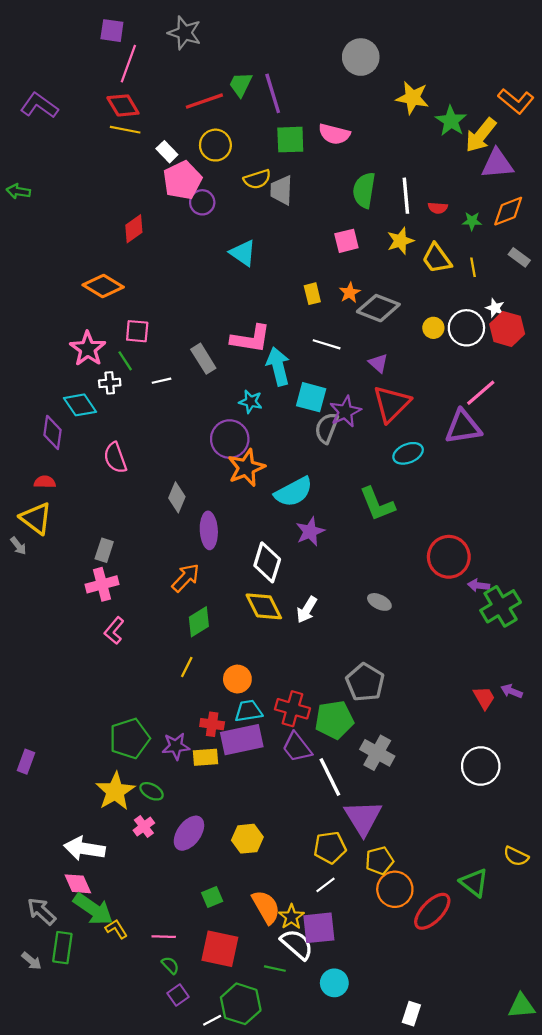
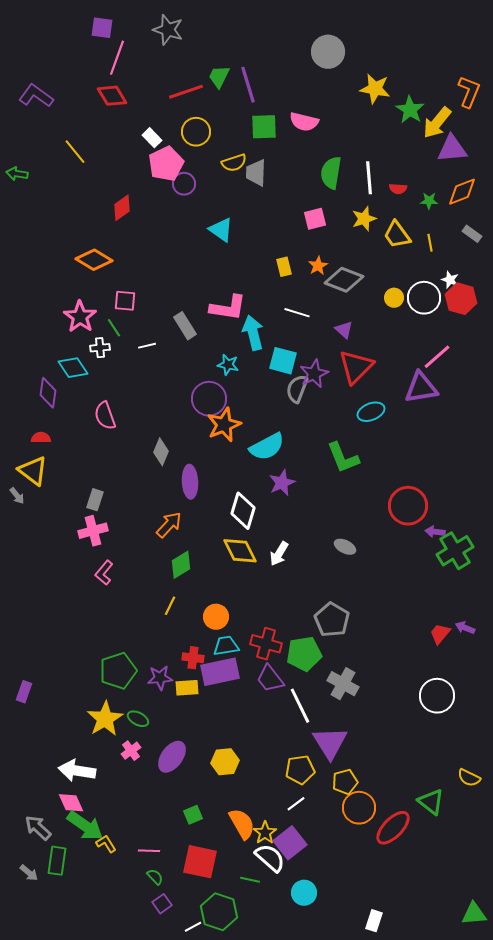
orange L-shape: (516, 101) -> (469, 92), turned -108
yellow line: (125, 130) -> (75, 152), moved, turned 40
red trapezoid: (484, 698) -> (440, 634), turned -110
purple square: (319, 928) -> (290, 843), turned -32

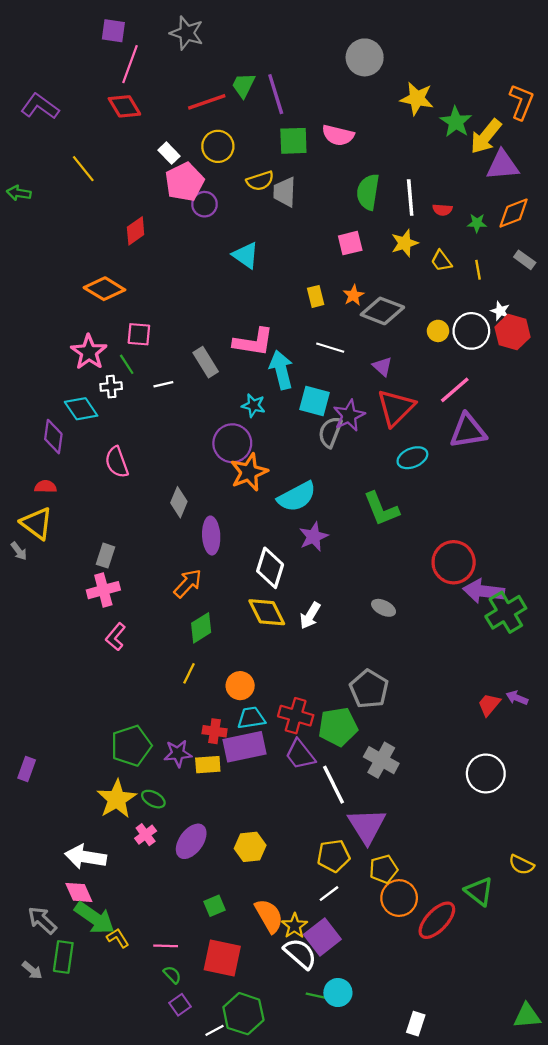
yellow trapezoid: (397, 235) -> (441, 261), size x0.7
pink line: (437, 357) -> (455, 390), moved
purple arrow: (435, 532) -> (484, 591), size x1.8
green line: (250, 880) -> (317, 996), moved

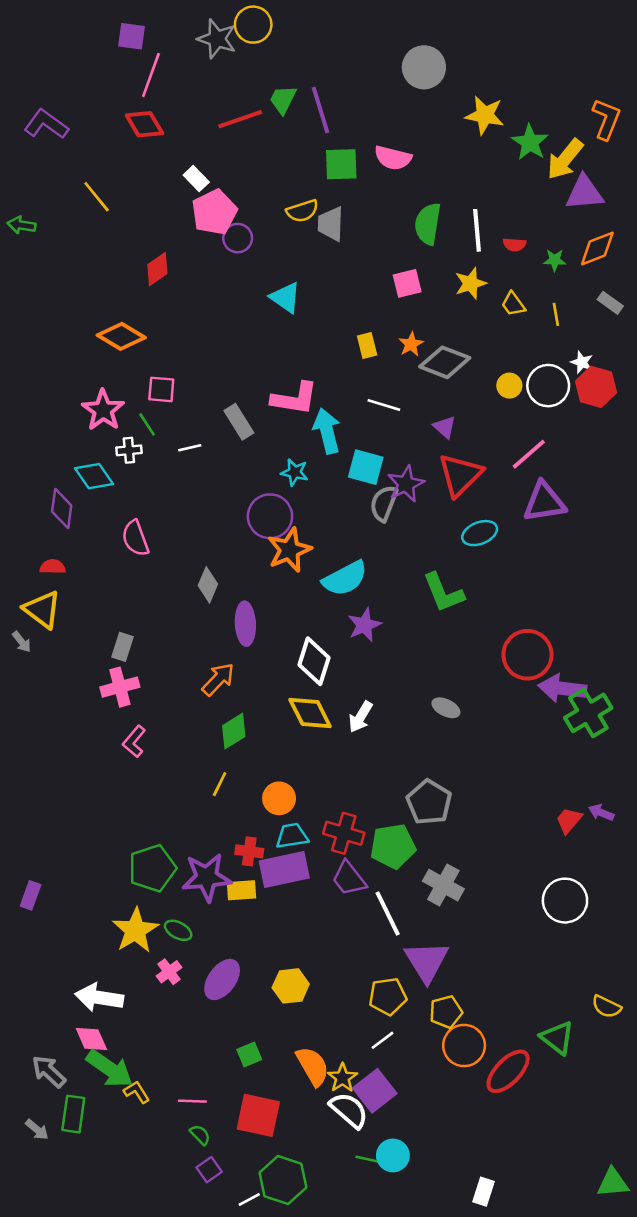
yellow circle: (218, 146) -> (253, 25), moved
purple star: (178, 753) -> (207, 877), size x1.5

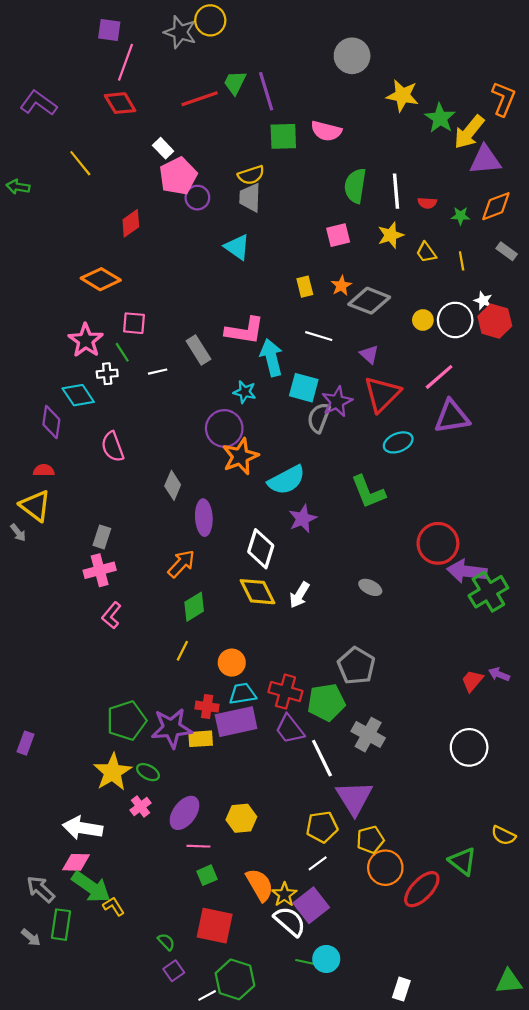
gray trapezoid: (331, 224) -> (250, 198), moved
pink diamond: (91, 1039) -> (76, 862), turned -64
pink line: (192, 1101) -> (198, 846), moved

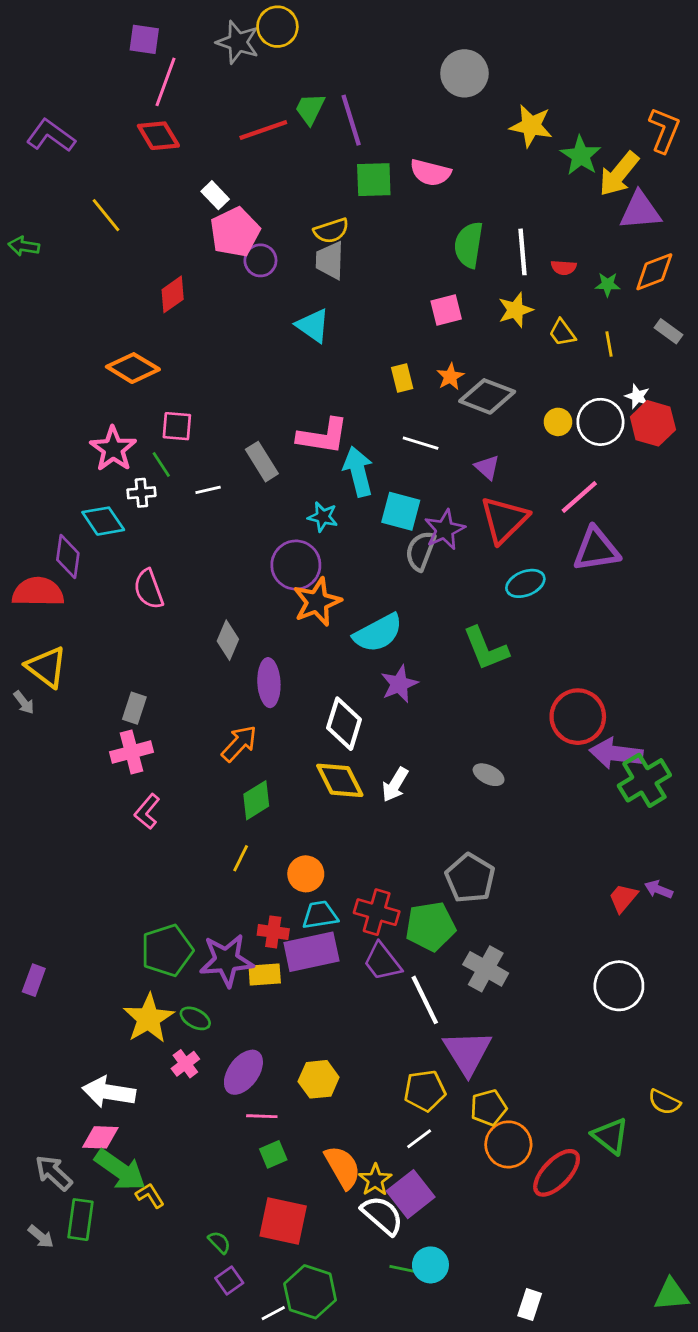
red semicircle: (44, 470) -> (38, 592), moved, size x1.8

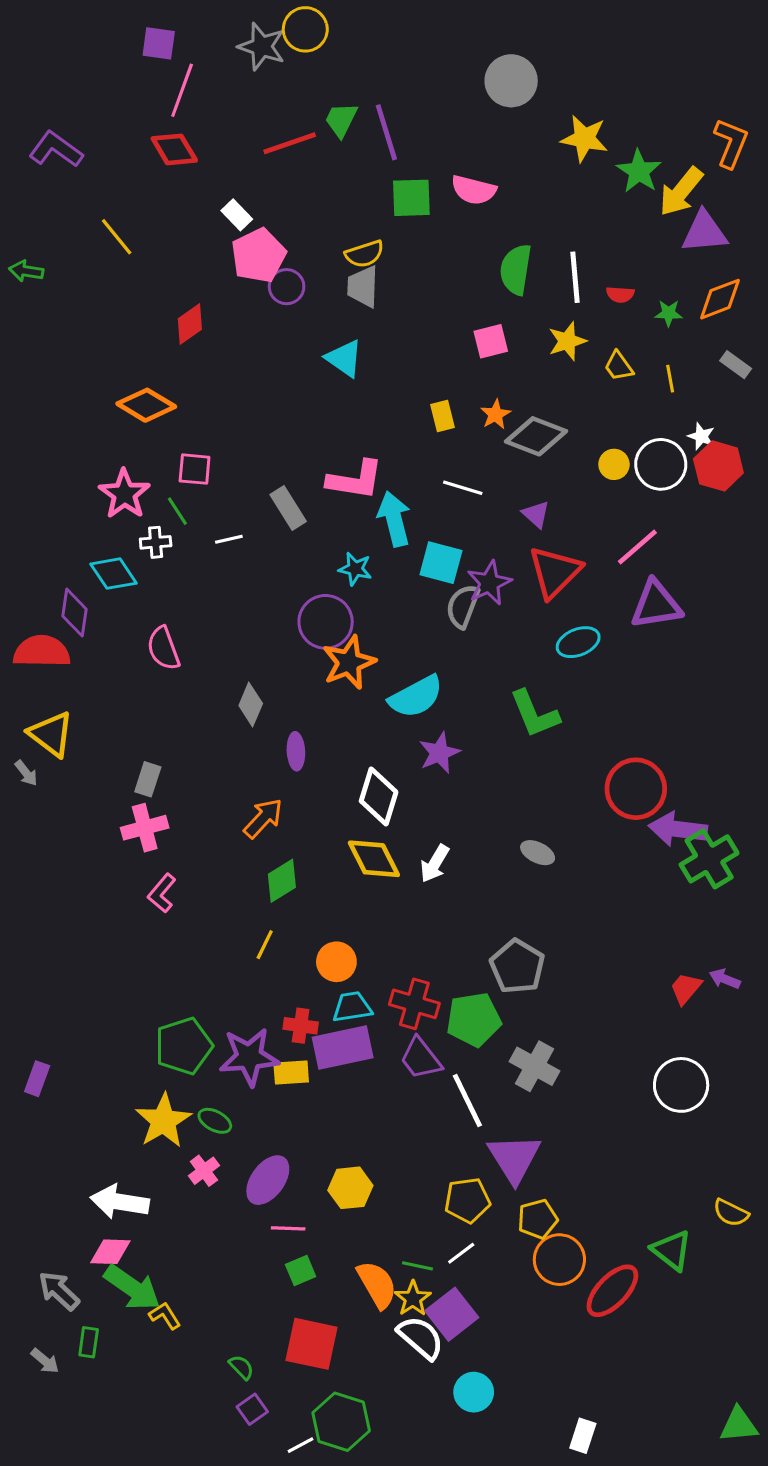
purple ellipse: (269, 683) -> (296, 751), size x0.7
green rectangle: (81, 1220) -> (89, 1342), size x0.7
green line: (404, 1269) -> (418, 1266), moved

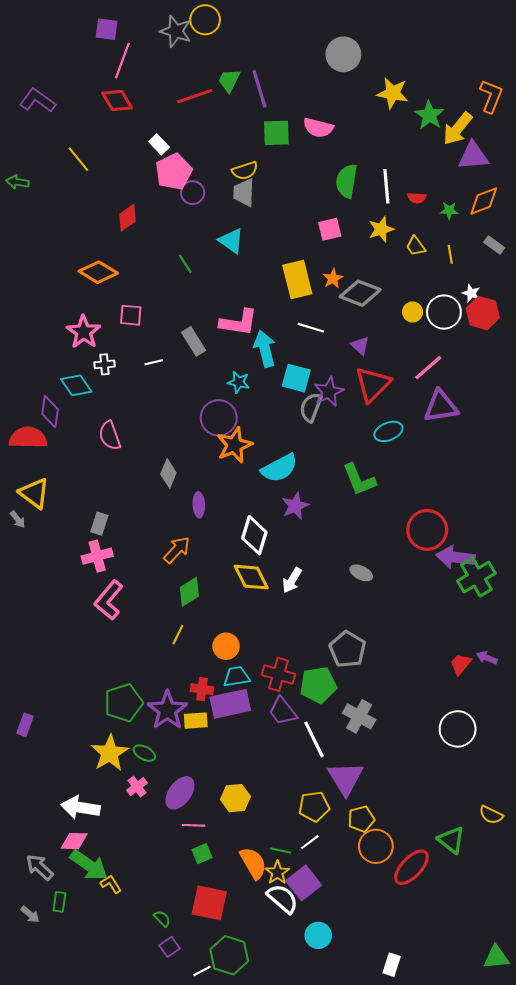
yellow rectangle: (442, 416) -> (297, 280), size x1.8
green line: (177, 511) -> (185, 264), moved
pink L-shape: (162, 893) -> (109, 600), size x1.5
purple star: (249, 1057) -> (167, 710), turned -30

